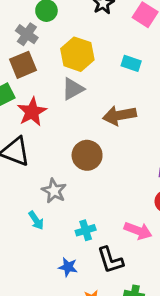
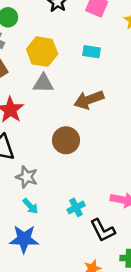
gray triangle: (73, 89) -> (43, 83), turned 40
gray star: (54, 191) -> (27, 177), moved
blue star: (68, 267) -> (24, 239), moved, size x1.6

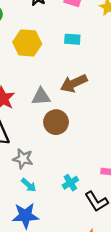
gray triangle: (43, 83) -> (41, 97), moved

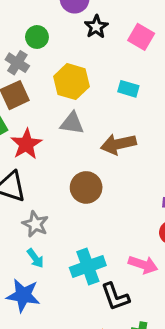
gray triangle: (41, 97) -> (72, 123), moved
cyan cross: (70, 183) -> (88, 266), size x1.6

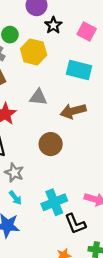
yellow hexagon: (71, 82) -> (34, 52), moved
cyan rectangle: (128, 89) -> (79, 70), size x1.6

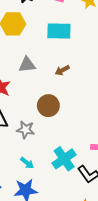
brown arrow: (73, 111) -> (62, 70), size x0.6
gray star: (14, 173) -> (26, 130), moved

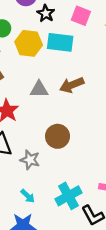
cyan rectangle: (59, 31) -> (60, 42), moved
brown arrow: (62, 70) -> (72, 85), moved, size x1.5

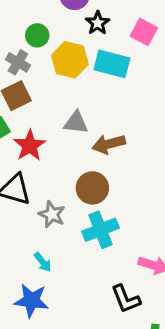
brown arrow: (72, 85) -> (109, 144), moved
cyan cross: (68, 196) -> (100, 230), moved

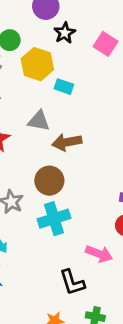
cyan rectangle: (112, 64) -> (64, 87), moved, size x0.6

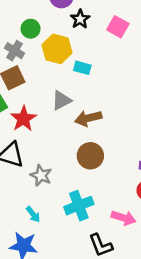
gray triangle: (39, 121) -> (61, 100), turned -35
brown circle: (49, 181) -> (90, 156), moved
cyan cross: (54, 219) -> (79, 206), moved

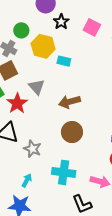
gray triangle: (61, 100) -> (37, 87), moved, turned -42
cyan cross: (79, 206) -> (64, 172), turned 30
cyan arrow: (33, 214) -> (27, 180), turned -112

